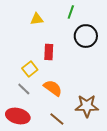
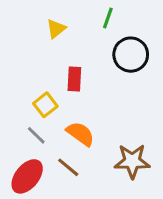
yellow triangle: (37, 19) -> (56, 29), turned -32
red ellipse: (18, 116) -> (27, 176), turned -65
brown line: (57, 119) -> (68, 167), moved

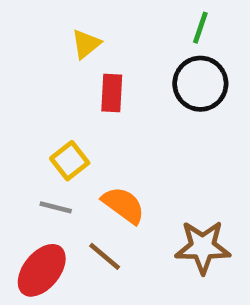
green line: (108, 18) -> (200, 28), moved
red rectangle: (74, 79) -> (112, 93), moved
gray line: (36, 135) -> (56, 207), turned -30

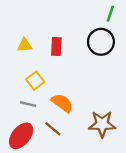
green line: (200, 28) -> (110, 14), moved
yellow triangle: (86, 44) -> (25, 45), moved, turned 35

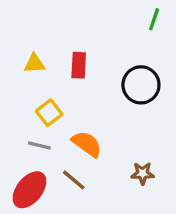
black circle: (101, 42) -> (141, 85), moved
brown star: (102, 124) -> (143, 173), size x0.6

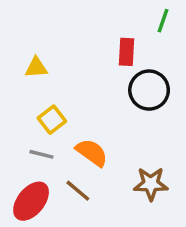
red rectangle: (79, 65) -> (127, 52), moved
brown star: (143, 173) -> (151, 184), size x1.4

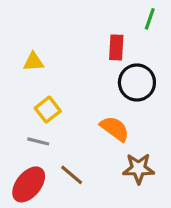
orange semicircle: (92, 153) -> (115, 129), moved

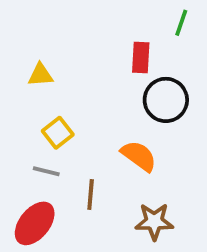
brown star: (139, 168) -> (154, 221), moved
brown line: (72, 175) -> (91, 194), moved, turned 55

